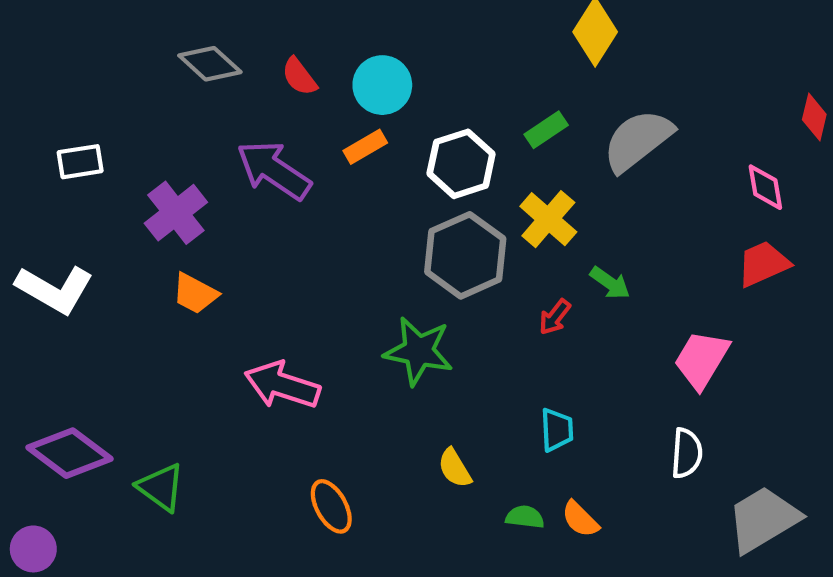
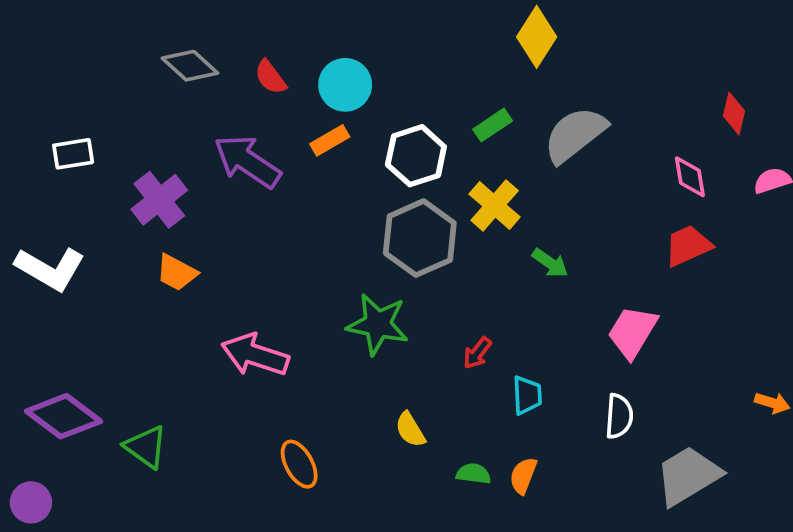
red arrow: (555, 317) -> (477, 353), moved
cyan trapezoid: (557, 430) -> (527, 395), moved
orange semicircle: (580, 519) -> (523, 476), turned 66

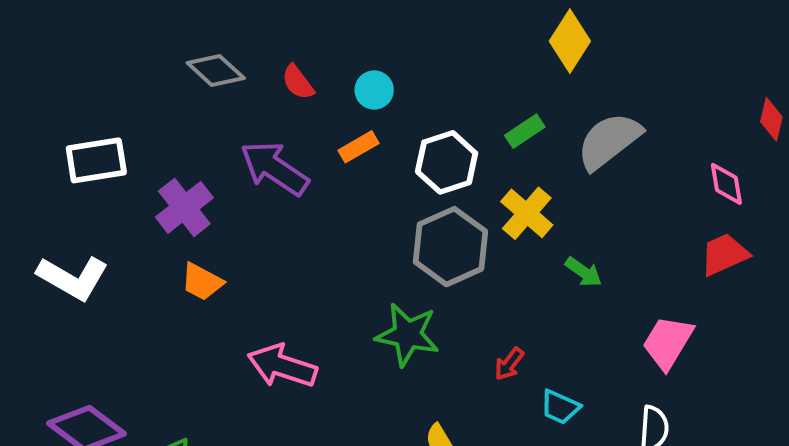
cyan circle: (345, 85) -> (374, 90), size x0.7
white rectangle: (73, 154) -> (96, 160), size x1.4
cyan trapezoid: (527, 395) -> (560, 407), turned 117

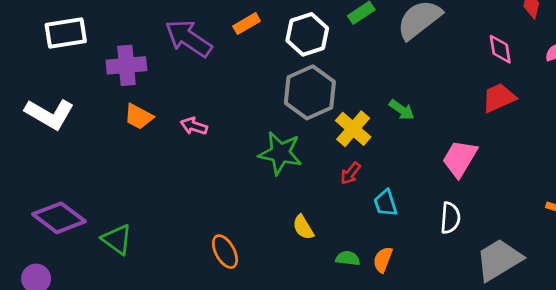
purple cross: (184, 207) -> (126, 65), turned 33
yellow cross: (527, 213) -> (353, 129), moved
pink arrow: (282, 366) -> (194, 126), moved, size x0.6
cyan trapezoid: (560, 407) -> (386, 203), turned 48

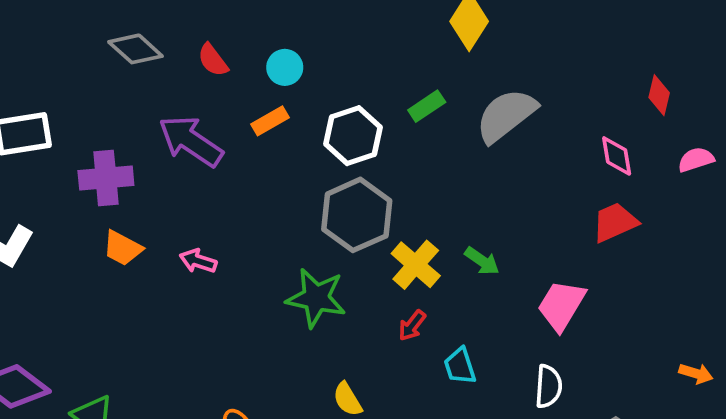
green arrow: (402, 110) -> (482, 261), moved

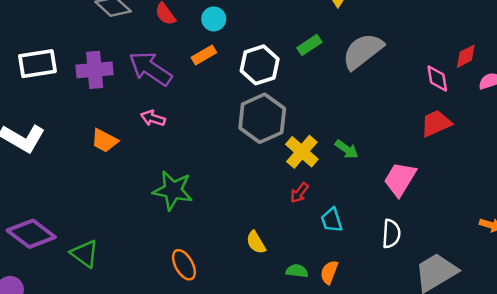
red diamond: (659, 95) -> (466, 56), moved, turned 50
purple cross: (106, 178) -> (95, 70), moved
pink arrow: (198, 261) -> (153, 118), moved
green star: (316, 298) -> (173, 190), moved

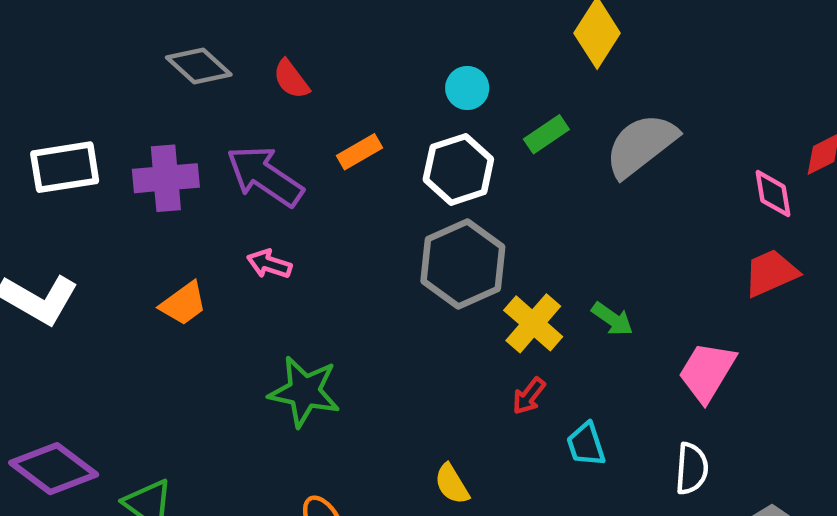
cyan circle: (214, 19) -> (467, 88), moved
orange trapezoid: (104, 141) -> (183, 304), turned -64

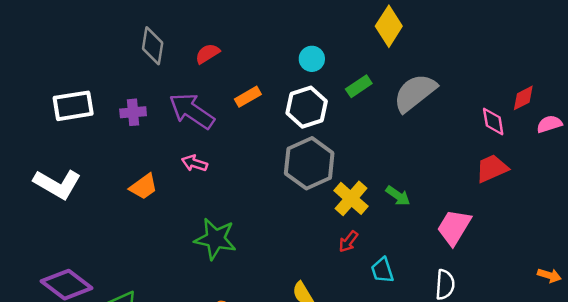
gray diamond: (199, 66) -> (153, 46), turned 57
red semicircle: (291, 79) -> (207, 54), turned 95
purple cross: (166, 178) -> (133, 112), size x0.7

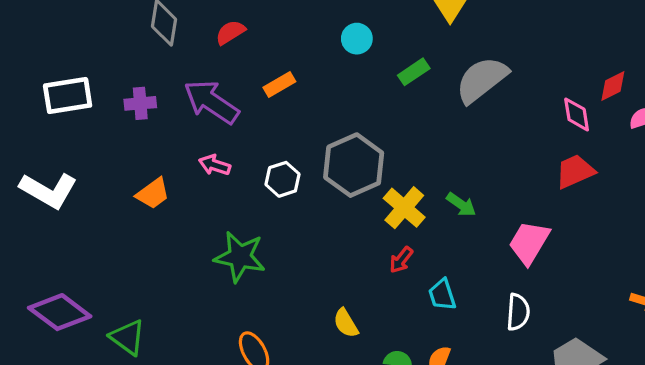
white hexagon: (307, 107) -> (283, 179), moved, size x0.7

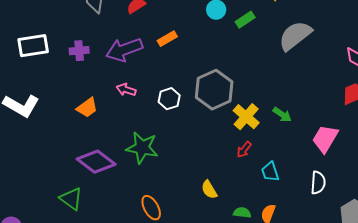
green rectangle: (414, 72) -> (245, 20), moved
purple arrow: (211, 102) -> (124, 50), turned -54
purple diamond: (60, 312) -> (96, 162), moved

